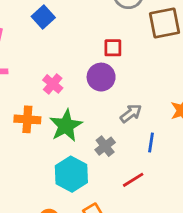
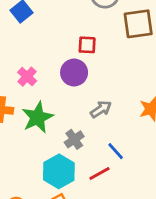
blue line: (151, 142) -> (116, 151), moved, turned -54
cyan hexagon: (71, 174) -> (59, 171), moved

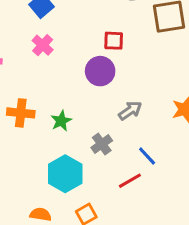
pink cross: (27, 77) -> (43, 45), moved
green star: (38, 117) -> (61, 121), size x0.6
cyan hexagon: (59, 171) -> (65, 174), moved

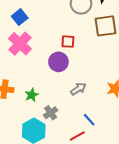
pink cross: (43, 45) -> (20, 44), size x1.6
gray cross: (102, 144) -> (51, 113), moved

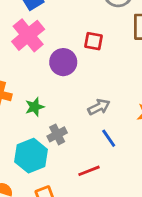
purple circle: (58, 62) -> (63, 62), moved
blue line: (89, 120) -> (109, 138), moved

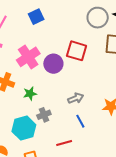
pink cross: (28, 35) -> (28, 57), moved
red square: (94, 41) -> (77, 51), size x1.5

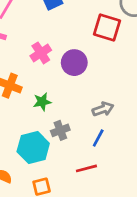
red square: (77, 51) -> (107, 28), moved
pink cross: (28, 57) -> (41, 53), size x0.7
blue line: (80, 121) -> (98, 138), moved, turned 56

